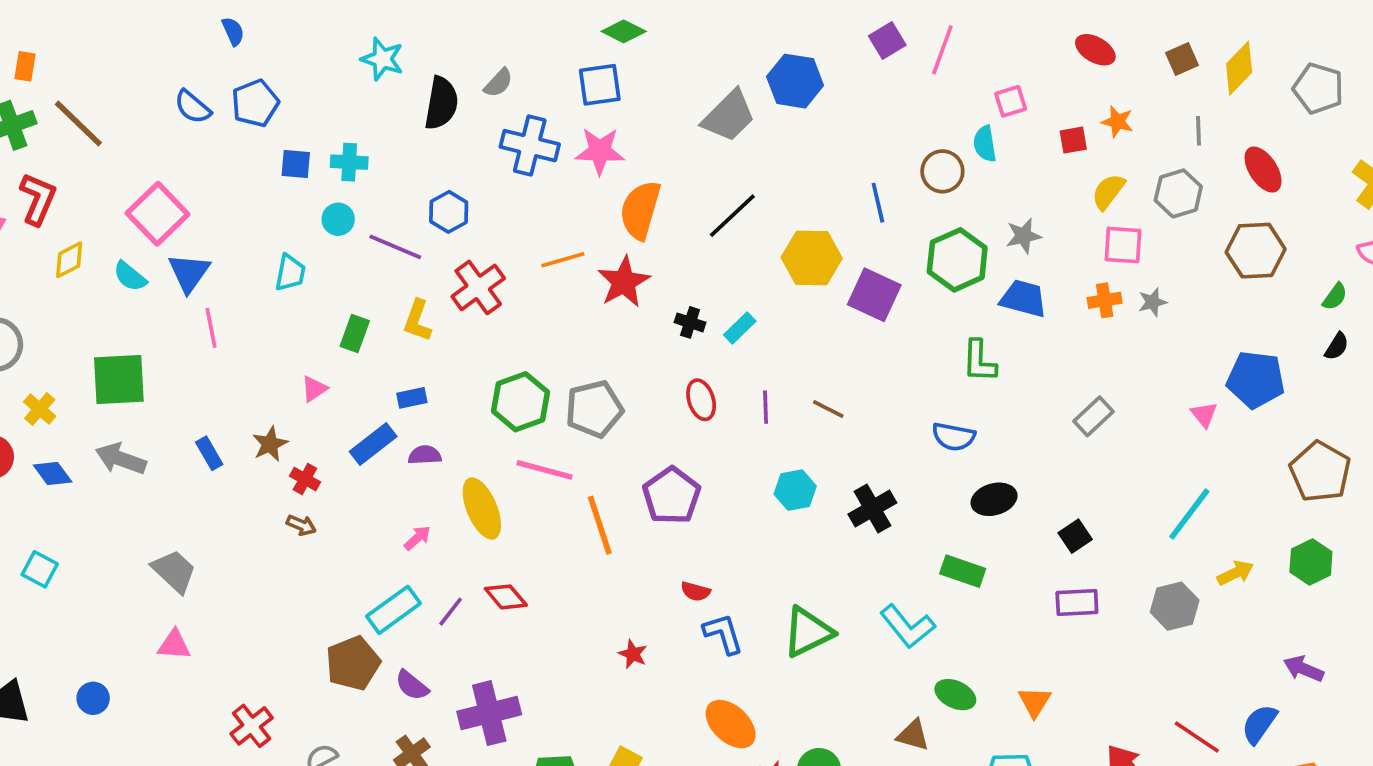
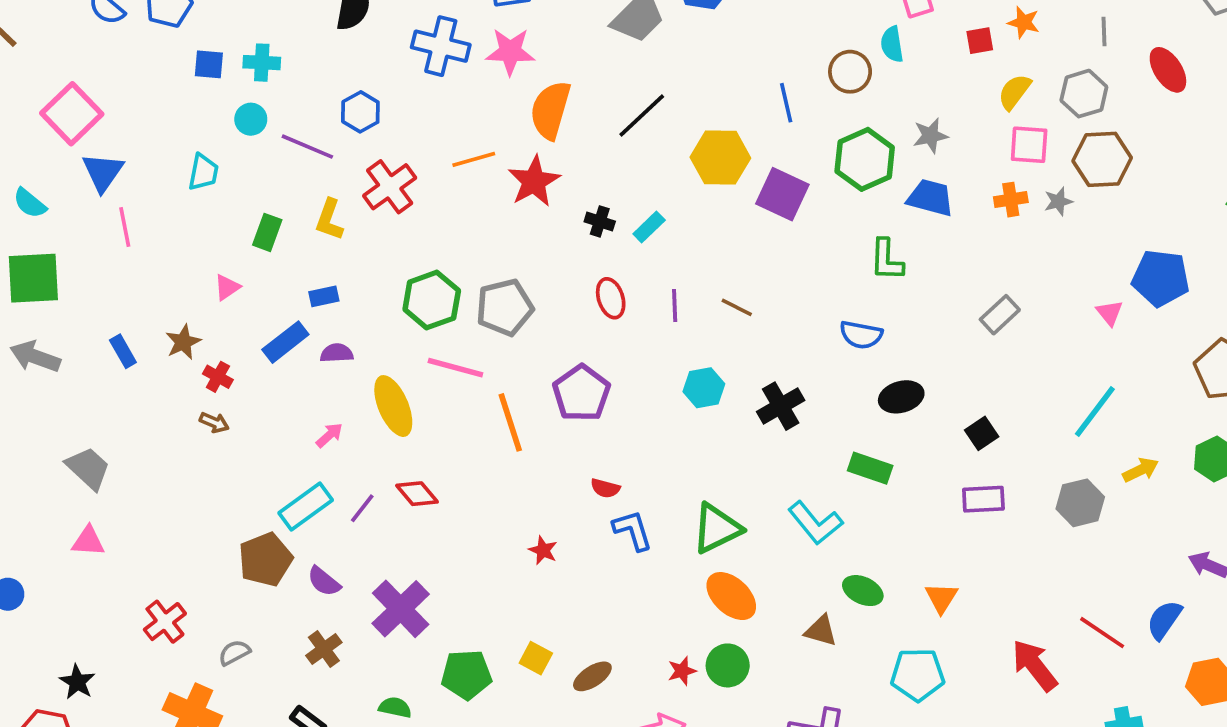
brown hexagon: (1256, 251) -> (1102, 159), moved
cyan semicircle: (130, 276) -> (30, 203), moved
purple cross: (489, 713) -> (401, 609), turned -30
orange ellipse: (731, 724) -> (731, 596), moved

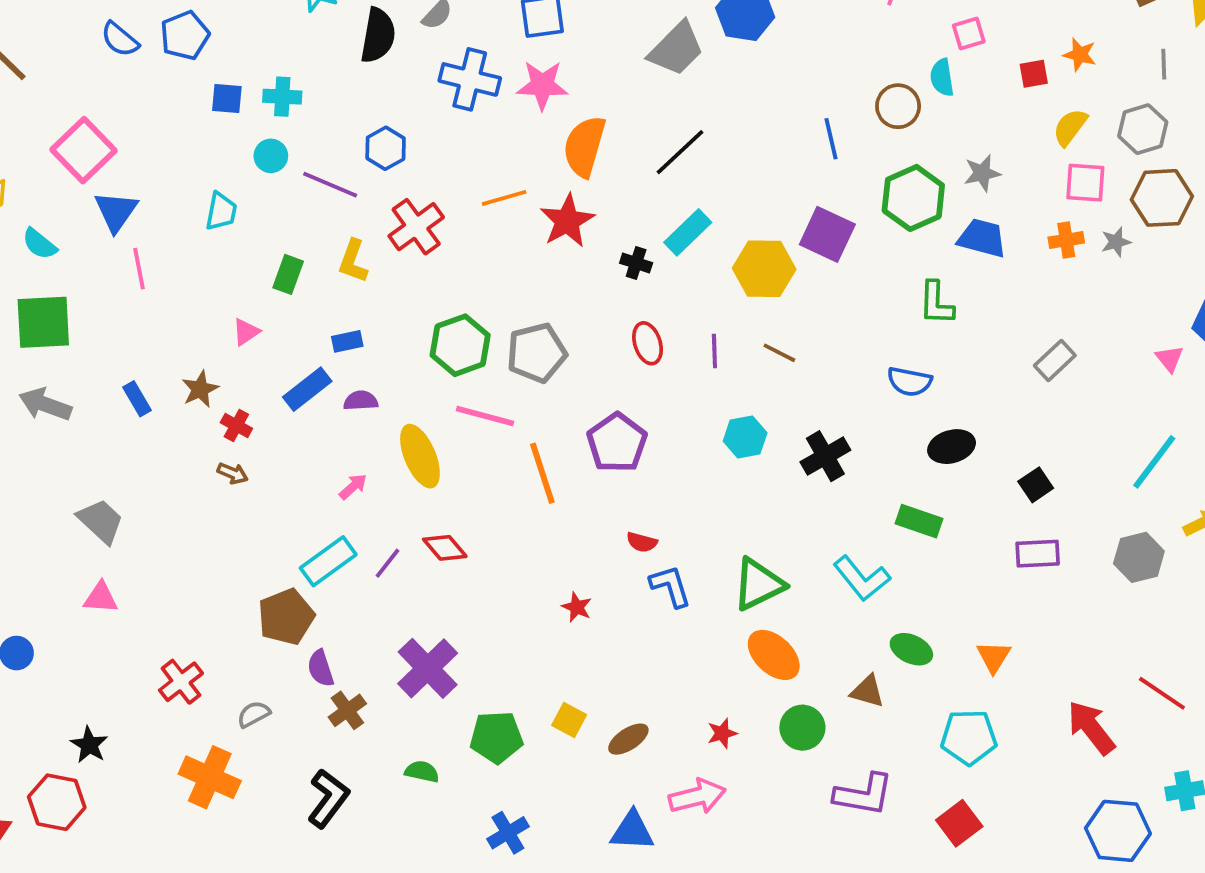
yellow hexagon: (720, 158) -> (764, 269), moved
cyan rectangle: (649, 227) -> (688, 232), moved, size x1.4
purple semicircle: (324, 581) -> (321, 668), moved, turned 33
green circle: (728, 665) -> (802, 728), moved

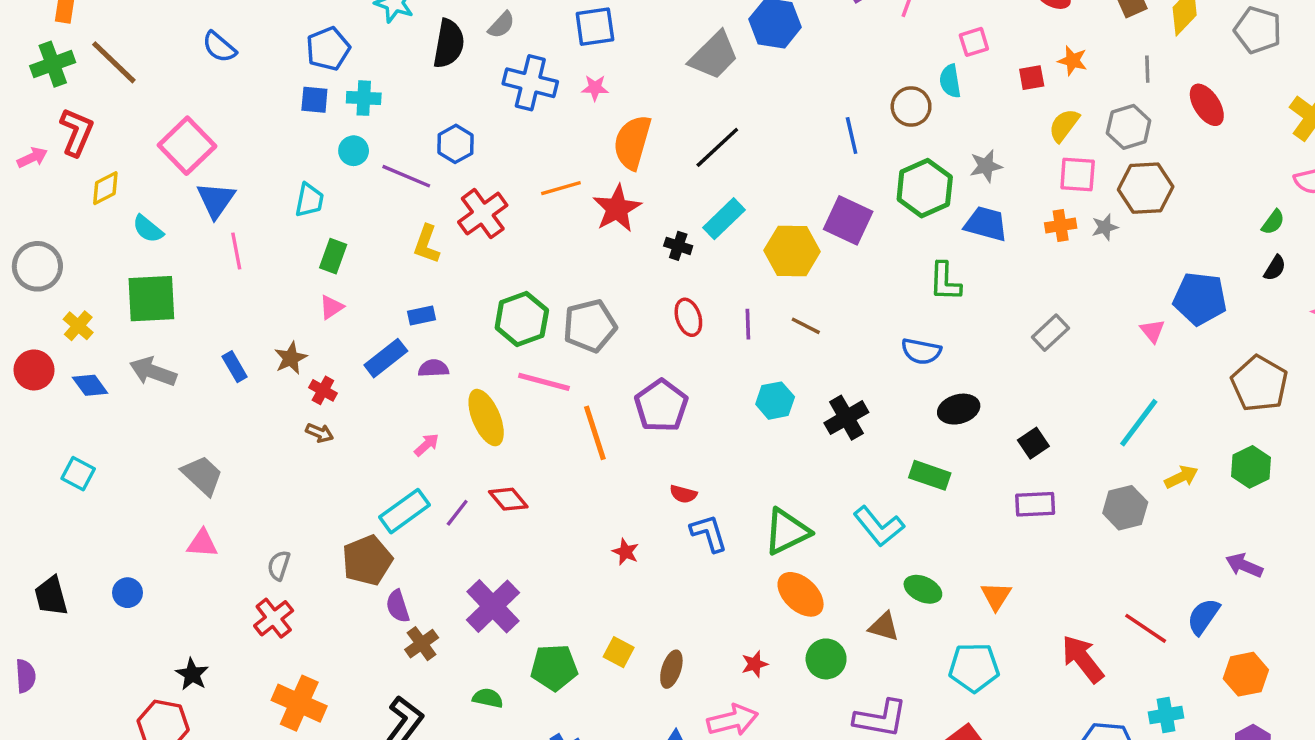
blue pentagon: (185, 35) -> (328, 49), moved
pink star: (542, 85) -> (595, 88), size x0.6
green rectangle: (288, 274) -> (333, 256), moved
gray semicircle: (254, 714) -> (279, 565), moved, turned -44
brown ellipse: (628, 739) -> (671, 669), turned -39

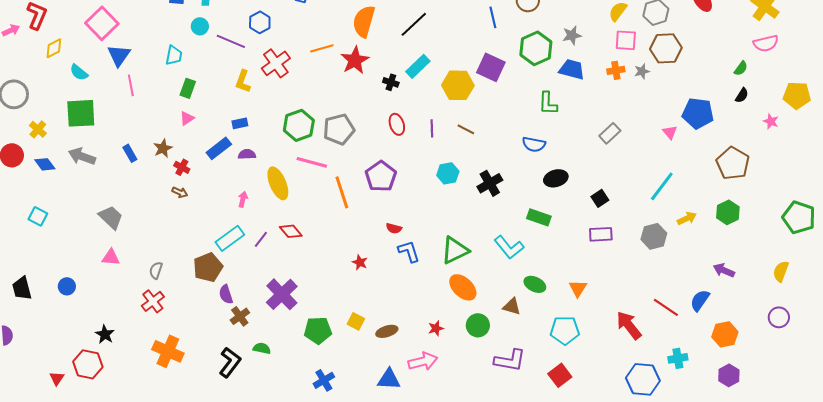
pink arrow: (427, 445) -> (243, 199), turned -35
brown ellipse: (671, 669) -> (387, 331), turned 55
green semicircle: (488, 698) -> (262, 348), moved

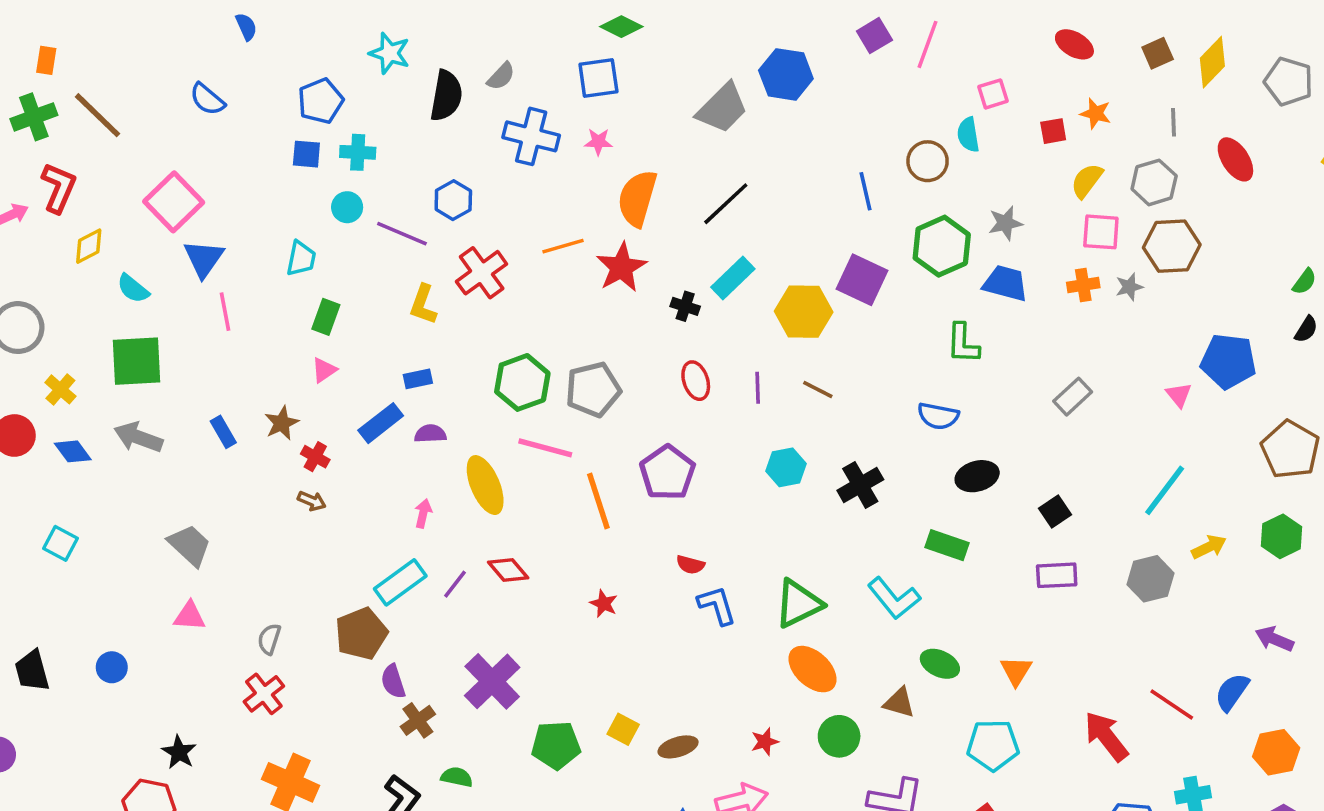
red star: (360, 262) -> (604, 604), moved

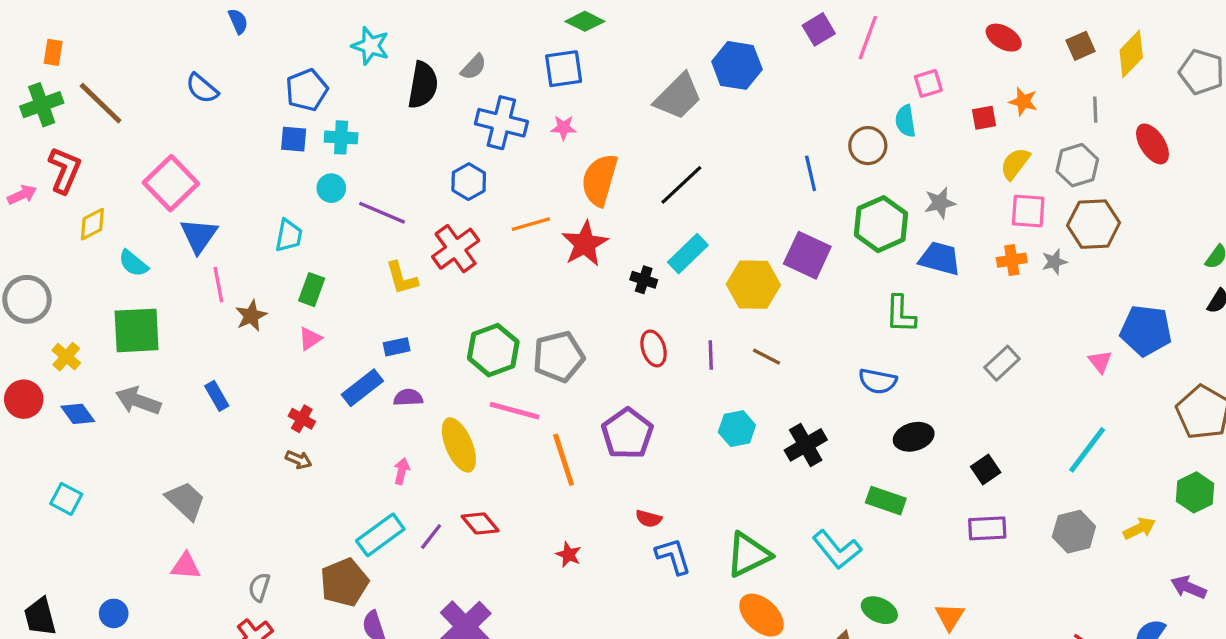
blue hexagon: (453, 200) -> (469, 182), moved
yellow L-shape: (423, 305) -> (402, 278), turned -36
brown star: (282, 423) -> (251, 316), moved
yellow arrow: (1209, 547) -> (1139, 528), moved

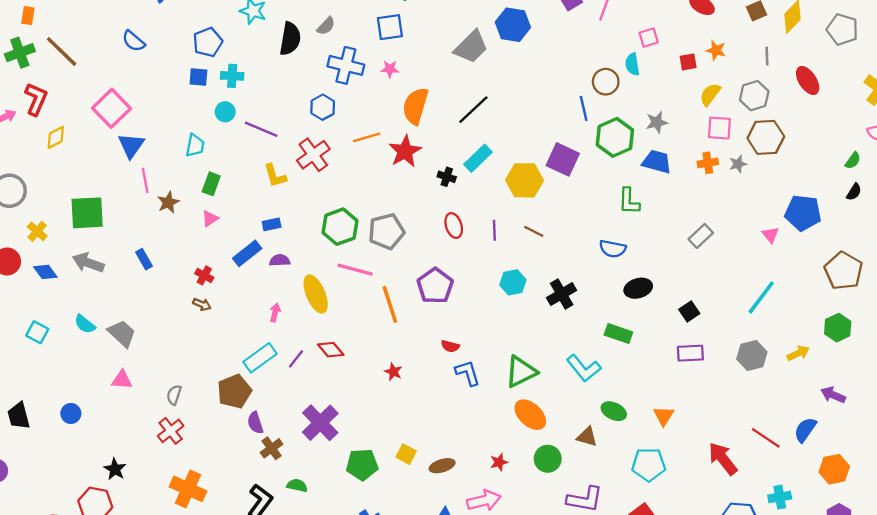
blue line: (811, 173) -> (584, 108), moved
cyan semicircle: (133, 263) -> (85, 324), moved

